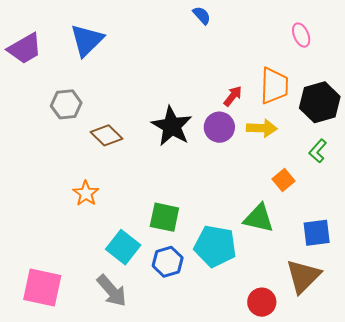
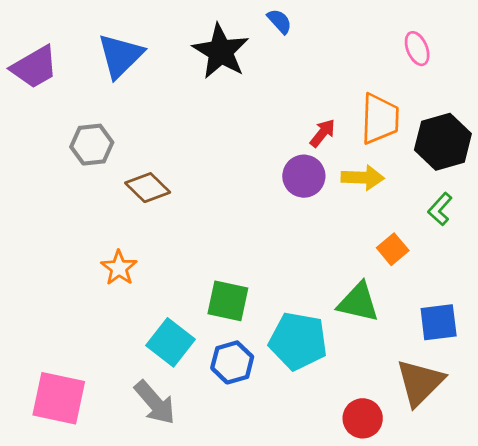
black star: (172, 126) -> (221, 51), moved

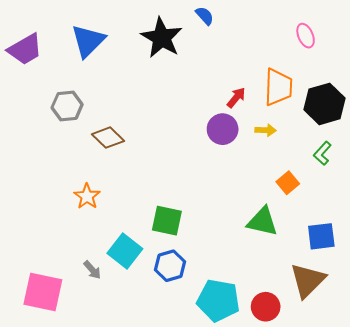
yellow arrow: (363, 178) -> (266, 130), size x0.7
cyan pentagon: (298, 341) -> (218, 300), moved
gray arrow: (155, 403) -> (92, 270), moved, size x0.6

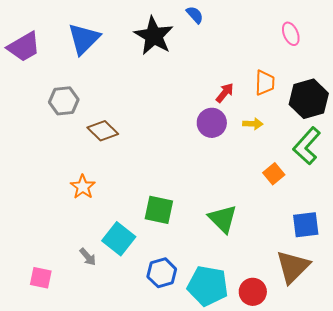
orange trapezoid: (278, 87) -> (265, 83), size x0.7
green L-shape: (322, 153) -> (307, 146), size x1.6
green triangle: (262, 222) -> (223, 219), moved, turned 32
blue hexagon: (170, 266) -> (162, 273), moved
pink square: (43, 292) -> (41, 278), size x0.6

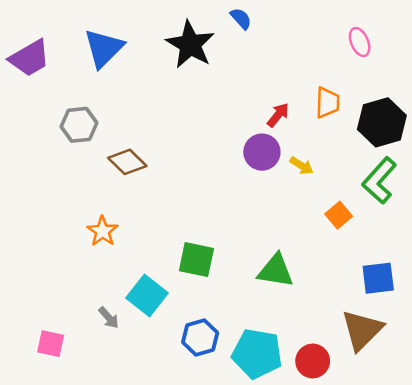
yellow arrow: (253, 124) -> (302, 166), moved, turned 30
green triangle: (223, 219) -> (276, 271), turned -36

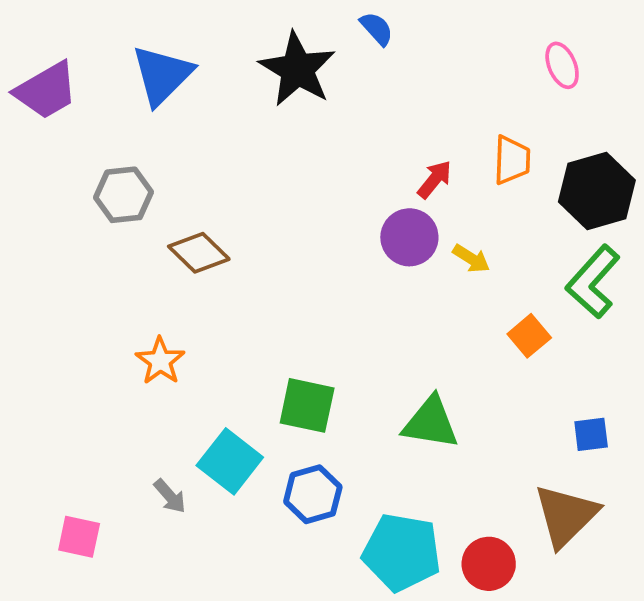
blue square: (378, 278) -> (591, 434), size x0.7
blue hexagon: (200, 338) -> (313, 494), moved

